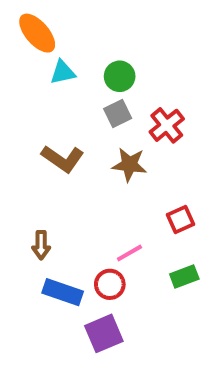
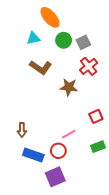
orange ellipse: (37, 33) -> (50, 17), moved
gray square: (118, 114) -> (83, 42), moved
brown L-shape: (63, 159) -> (41, 67), moved

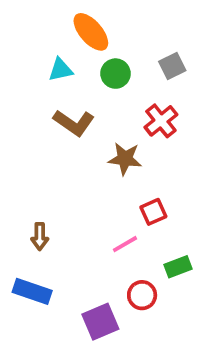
gray square: (83, 42) -> (172, 66), moved
red square: (96, 116) -> (153, 212), moved
red circle: (58, 151) -> (142, 295), moved
blue rectangle: (33, 155) -> (32, 291), moved

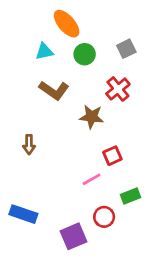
brown arrow: (40, 236) -> (29, 145), moved

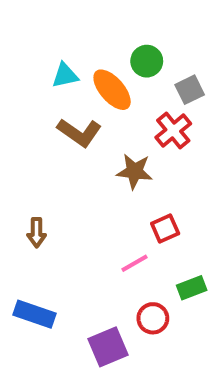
orange ellipse: (67, 24) -> (112, 90), moved
gray square: (126, 49) -> (190, 90), moved
green circle: (85, 54) -> (147, 61), moved
brown arrow: (29, 145) -> (37, 233), moved

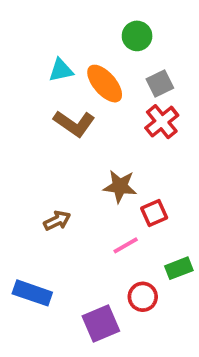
green circle: (147, 61) -> (137, 36), moved
gray square: (190, 90) -> (160, 84), moved
brown star: (134, 171) -> (120, 186), moved
brown arrow: (37, 233) -> (57, 221), moved, turned -116

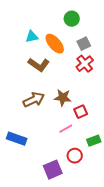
brown arrow: (57, 221) -> (34, 100), moved, size x1.5
blue rectangle: (32, 293) -> (17, 139), moved

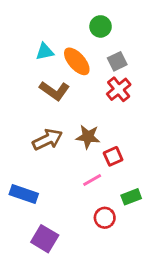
purple square: (53, 170) -> (45, 239), moved, turned -36

